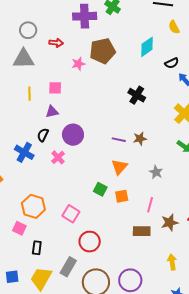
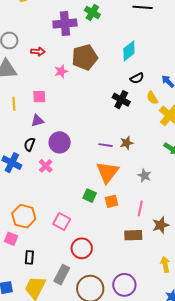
yellow semicircle: (174, 27) -> (152, 98), moved
black semicircle: (172, 63) -> (137, 78), moved
orange triangle: (119, 167) -> (108, 172), size x1.4

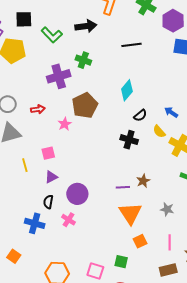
green square: (90, 196) -> (121, 262), moved

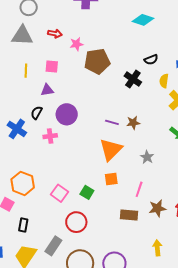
cyan diamond: (127, 90) -> (143, 20), moved, turned 50
brown pentagon: (85, 105) -> (97, 61), moved
red arrow: (38, 109) -> (55, 34), moved
yellow semicircle: (159, 132) -> (164, 81), turned 32
pink cross: (68, 220) -> (50, 136), turned 32

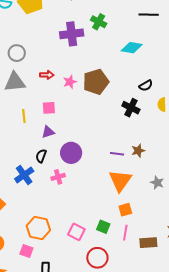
brown pentagon: (97, 61) -> (96, 82), moved
blue cross: (17, 129) -> (24, 175), turned 30
pink line: (139, 189) -> (125, 233), moved

